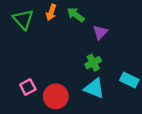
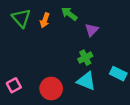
orange arrow: (51, 12) -> (45, 20), moved
pink square: (28, 87) -> (14, 85), moved

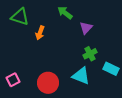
green triangle: (21, 18) -> (20, 17), turned -30
orange arrow: (45, 20) -> (40, 33), moved
green cross: (85, 58) -> (90, 54), moved

